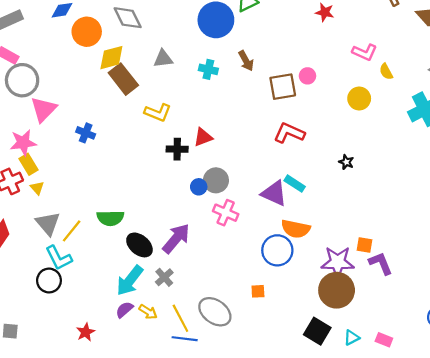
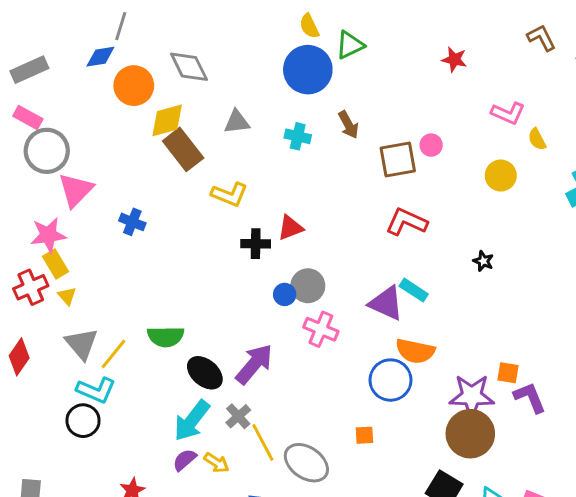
cyan L-shape: (59, 258) -> (96, 390), turned -40
yellow line: (180, 318) -> (263, 442), moved

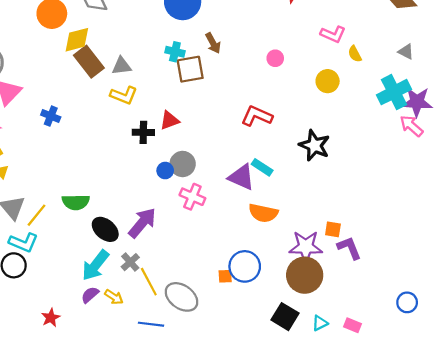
gray triangle: (237, 122) -> (122, 66), moved
brown square: (398, 160) -> (190, 69), moved
black star: (483, 261) -> (314, 145), size x2.0
blue circle: (391, 380) -> (245, 266), moved

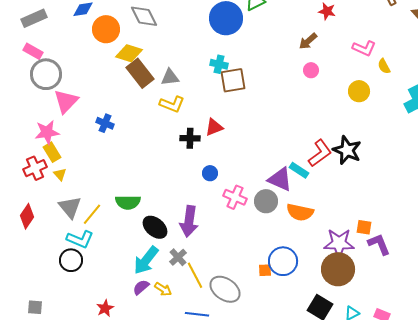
yellow diamond: (77, 40) -> (129, 53), turned 32
brown arrow: (213, 43) -> (308, 41), moved, turned 78
red L-shape: (257, 116) -> (320, 153), moved, turned 120
gray circle: (183, 164) -> (266, 201), moved
purple arrow: (142, 223) -> (189, 221), turned 148

